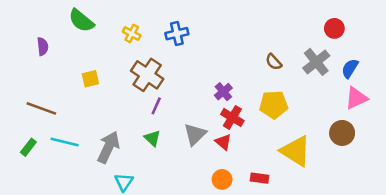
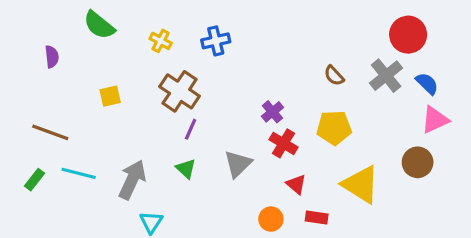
red circle: (334, 28) -> (408, 35), size x1.5
blue semicircle: (350, 68) -> (427, 83), turned 102
red triangle: (223, 142) -> (296, 184), moved

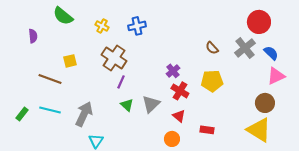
brown line: (50, 132) -> (50, 79), moved
green triangle: (186, 169) -> (127, 105), moved
red triangle: (296, 184) -> (179, 116), moved
yellow triangle: (361, 184) -> (259, 130), moved
red rectangle: (317, 217) -> (207, 130), moved

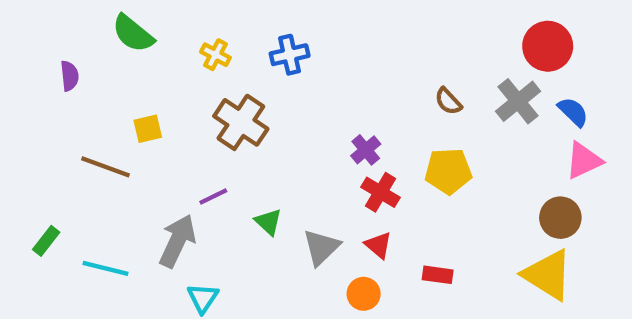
purple line: (121, 82) -> (213, 196), moved, turned 40
gray triangle: (151, 104) -> (321, 247), moved
cyan line: (50, 110) -> (105, 268), moved

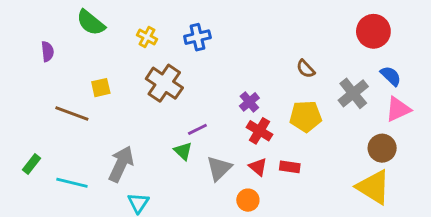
gray cross: (518, 101) -> (353, 93), moved
purple line: (213, 196) -> (197, 129), moved
red rectangle: (438, 275) -> (290, 167), moved

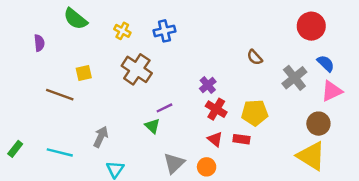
yellow pentagon: (306, 116) -> (255, 113), moved
green rectangle: (32, 164) -> (15, 149), moved
gray arrow: (121, 164) -> (101, 137), size x0.7
gray triangle: (219, 168) -> (174, 163), moved

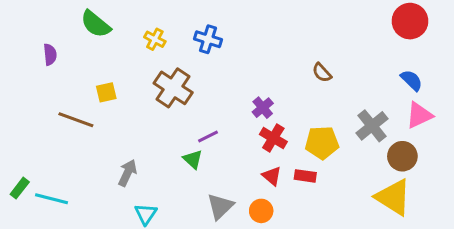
red circle: (311, 26) -> (410, 21), moved
blue cross: (164, 31) -> (208, 39), turned 30
gray cross: (294, 78) -> (372, 126), moved
cyan line: (60, 152) -> (52, 199), moved

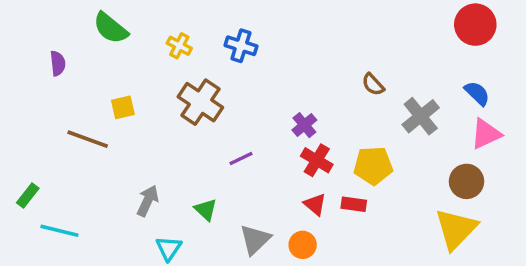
gray cross: (372, 126) -> (421, 116), moved
green triangle: (193, 159) -> (206, 210), moved
green rectangle: (20, 188) -> (28, 195), moved
yellow triangle: (393, 197) -> (456, 229), turned 42

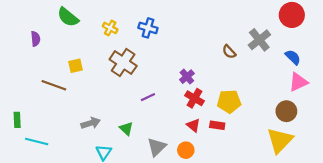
gray cross: (421, 116) -> (259, 40), moved
green rectangle: (28, 195) -> (17, 120), turned -40
gray arrow: (148, 201) -> (91, 123), turned 48

